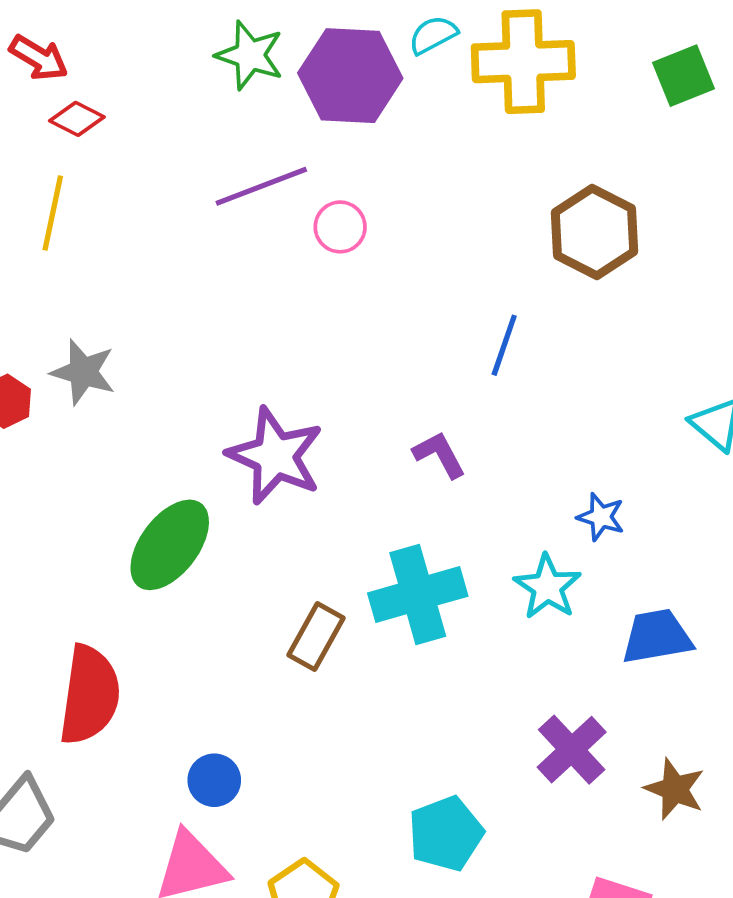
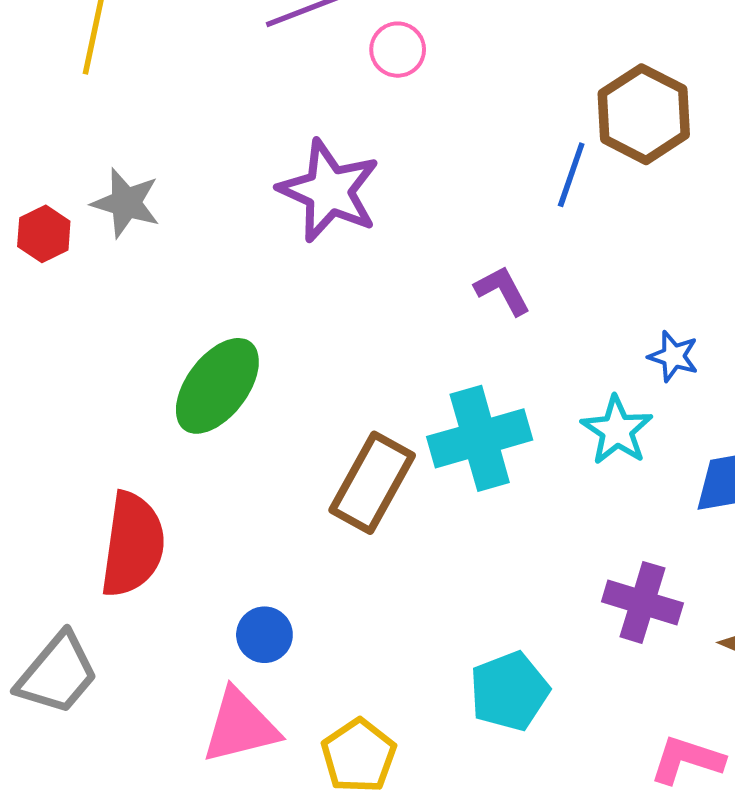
brown hexagon: (594, 232) -> (644, 114), moved
purple star: (275, 456) -> (329, 191), moved
brown rectangle: (316, 636) -> (372, 483), size x1.4
purple cross: (572, 750) -> (642, 602), turned -30

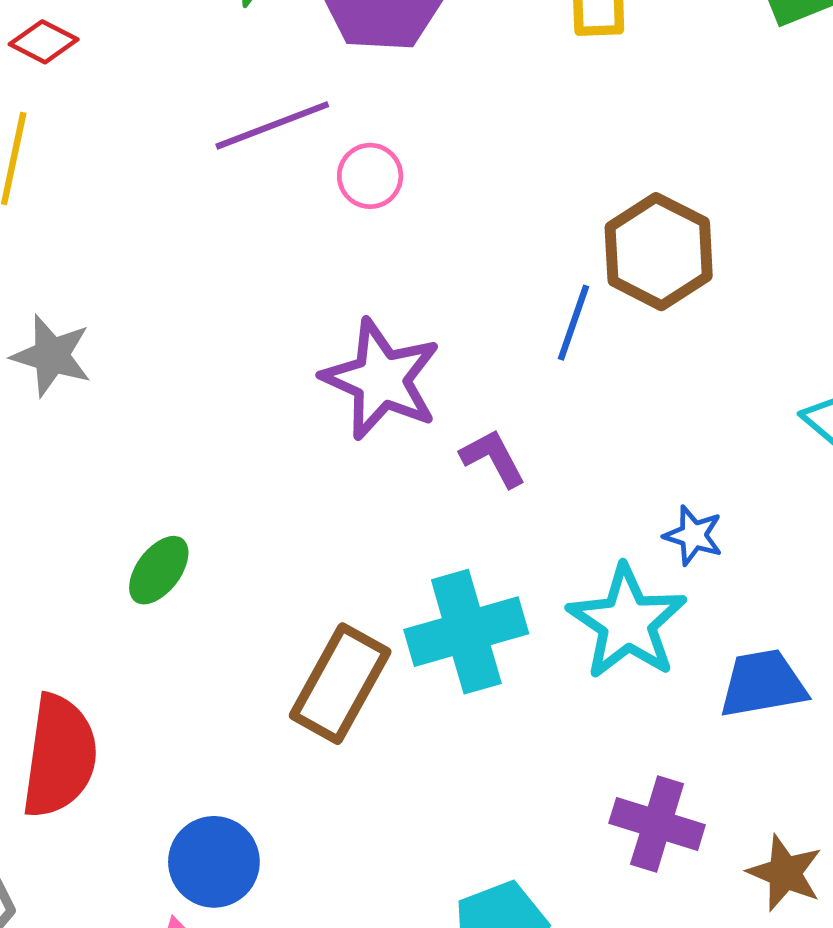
purple star: (329, 191) -> (381, 379), moved
green ellipse: (217, 386) -> (159, 570), size x0.6
cyan star: (617, 430) -> (627, 622), size x1.4
blue circle: (264, 635) -> (214, 862), size x1.4

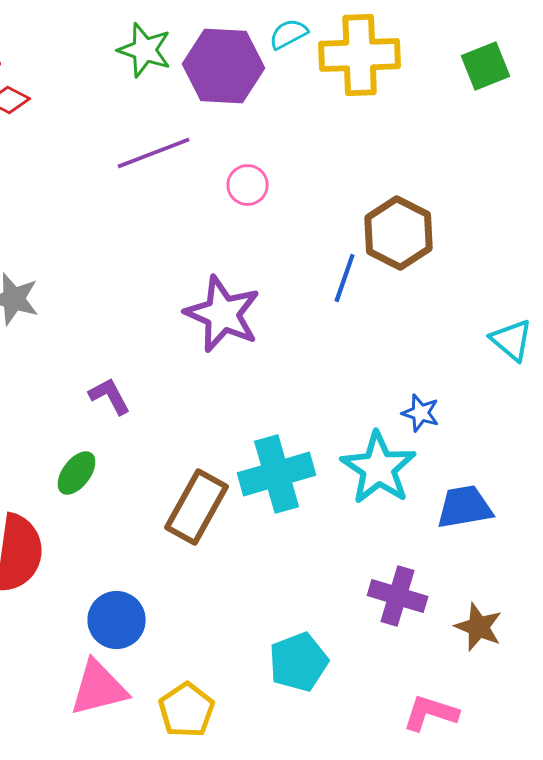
pink circle: (370, 176) -> (248, 185), moved
purple L-shape: (493, 458) -> (110, 396), moved
green ellipse: (159, 570) -> (77, 473), moved

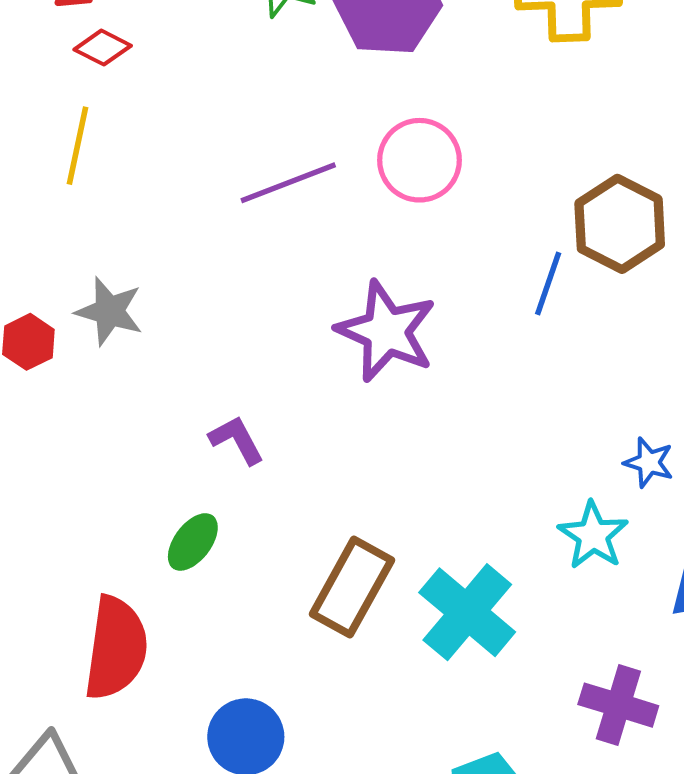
purple line: (154, 153) -> (288, 183), moved
pink circle: (248, 185) -> (419, 160), size x1.5
cyan star: (379, 468) -> (593, 535), size x0.7
cyan cross: (277, 474) -> (467, 612), moved, turned -34

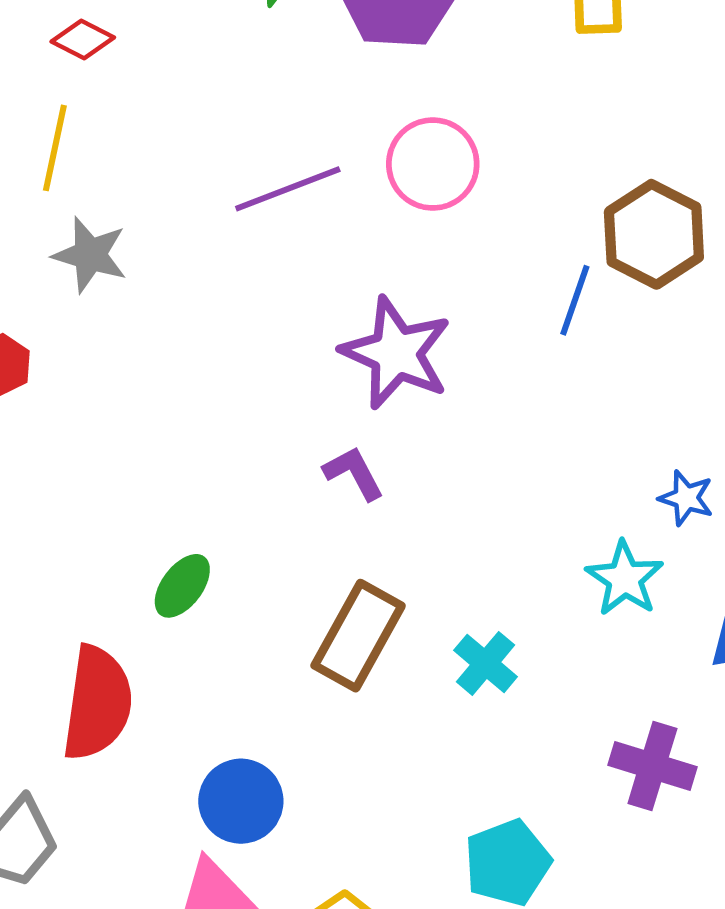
gray star: (109, 311) -> (90, 255), moved
purple L-shape: (237, 440) -> (354, 473), moved
cyan cross: (467, 612) -> (486, 663), size x0.6

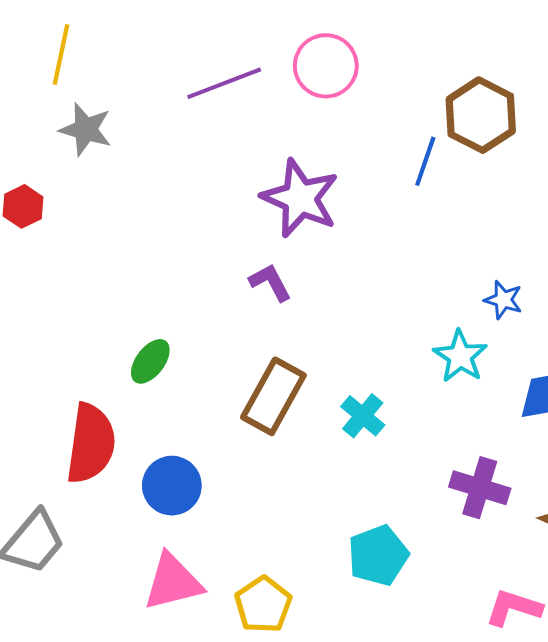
blue circle: (241, 801) -> (172, 486), moved

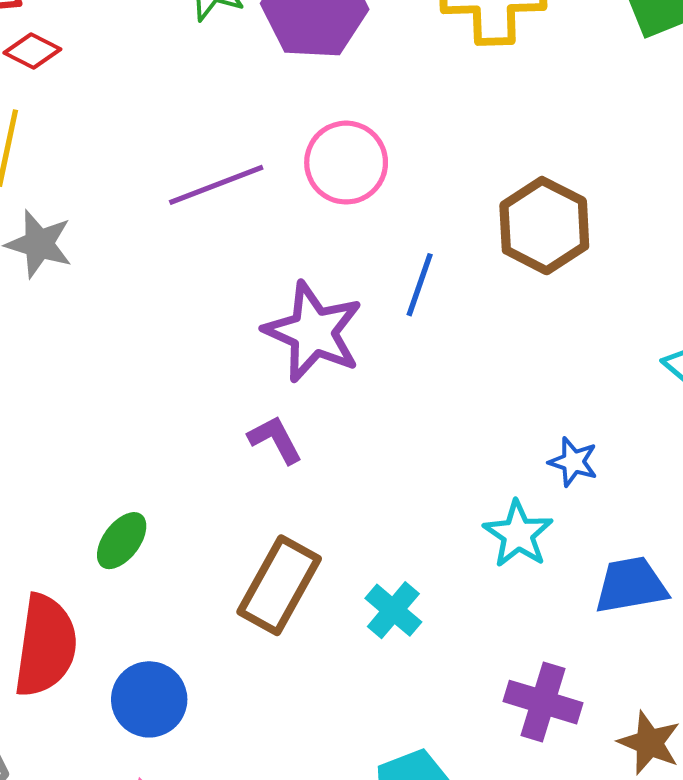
blue line: (425, 161) -> (420, 285), moved

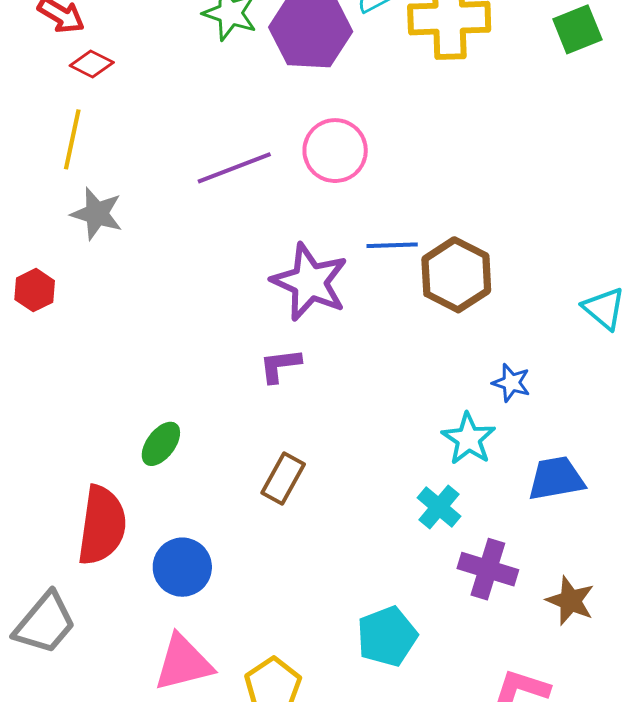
brown hexagon: (544, 226) -> (456, 275), moved
blue line: (420, 285) -> (392, 245), turned 69
purple L-shape: (275, 440) -> (280, 365), turned -69
brown rectangle: (279, 585) -> (283, 479), size x0.7
cyan cross: (393, 610) -> (439, 507), moved

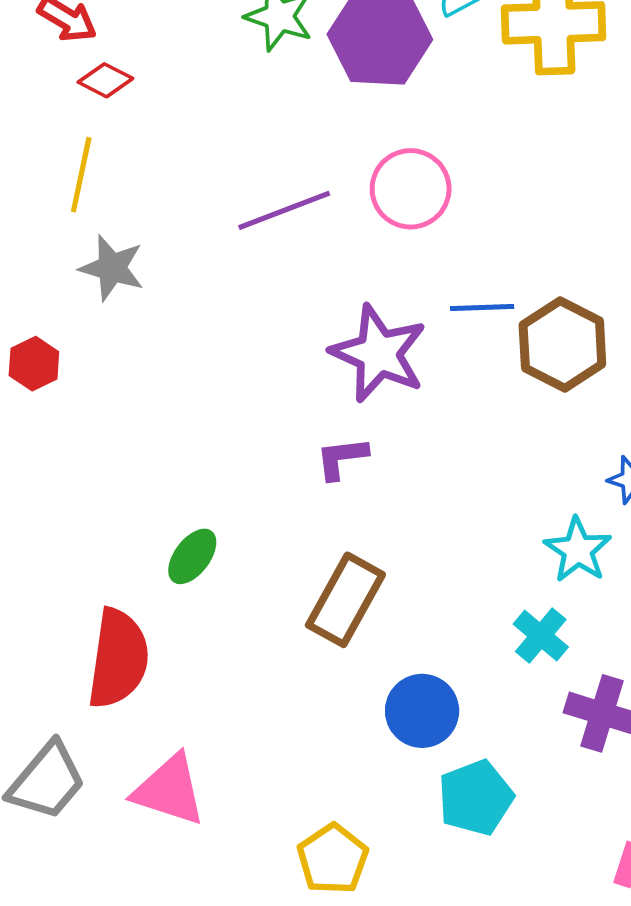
brown rectangle: (283, 479) -> (345, 600), size x1.4
blue circle: (182, 567) -> (422, 711), moved
pink triangle: (183, 663) -> (169, 790), moved, turned 32

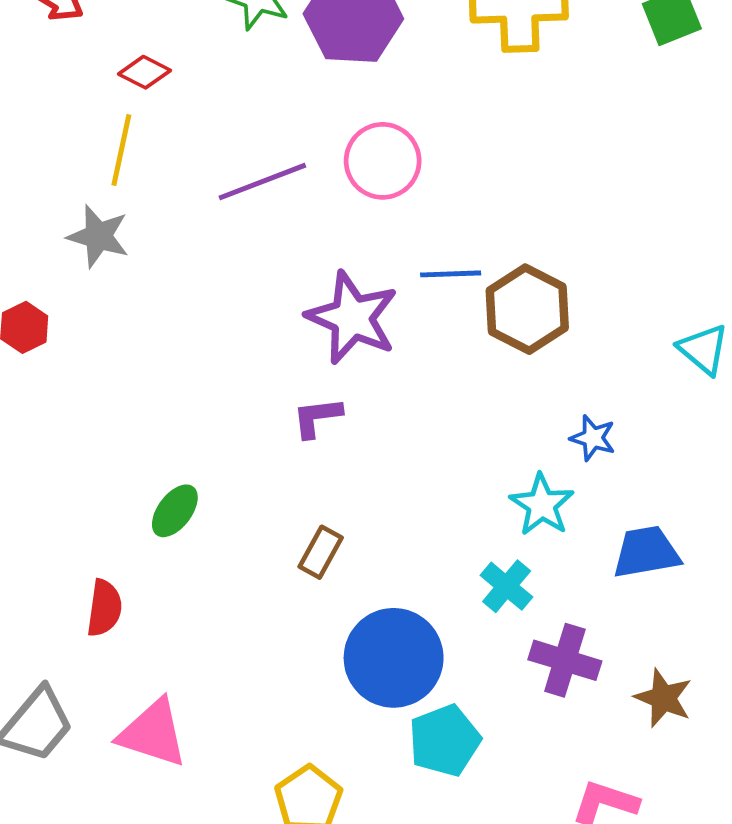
red diamond: (105, 80) -> (144, 72), moved
yellow line: (81, 175) -> (121, 150), moved
brown rectangle: (345, 600) -> (321, 552), size x0.6
red semicircle: (118, 659) -> (104, 608), size x0.6
blue circle: (422, 711) -> (394, 658), size x1.4

